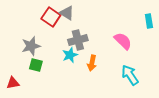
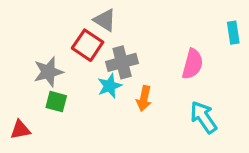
red square: (51, 17) -> (88, 45), moved
pink semicircle: (123, 41) -> (193, 64), turned 60

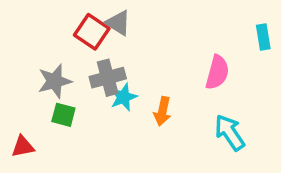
red square: (88, 45) -> (92, 32), moved
gray cross: (122, 62) -> (108, 78), moved

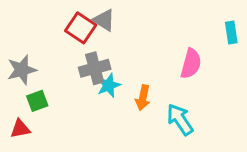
gray star: (55, 81) -> (22, 70), moved
green square: (63, 115) -> (37, 101), moved, turned -35
cyan arrow: (230, 132) -> (180, 119), moved

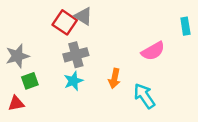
pink semicircle: (191, 64) -> (153, 51), turned 45
cyan star: (109, 85) -> (73, 81), moved

